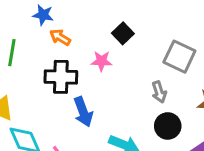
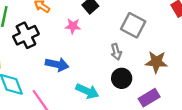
black cross: (61, 77) -> (26, 35), moved, turned -30
blue arrow: (83, 112) -> (57, 64), turned -60

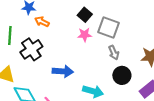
gray square: (133, 25) -> (108, 28), moved
pink star: (73, 26) -> (85, 35), moved

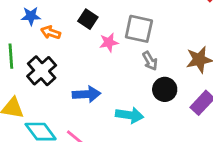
black square: (85, 15) -> (88, 19), moved

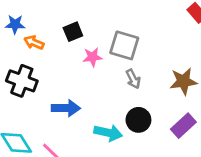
black square: (88, 19) -> (73, 32), turned 30
black cross: (42, 71) -> (22, 81), turned -32
black circle: (165, 89) -> (138, 120), moved

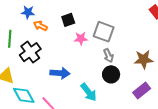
black cross: (22, 81) -> (30, 52), turned 30
black circle: (138, 120) -> (111, 74), moved
cyan arrow: (108, 133) -> (89, 92), turned 36

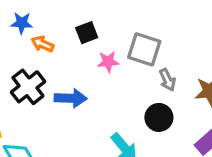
gray arrow: (108, 56) -> (167, 80), moved
blue arrow: (60, 73) -> (71, 98), moved

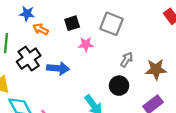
gray square: (144, 49) -> (112, 24), moved
gray arrow: (167, 80) -> (127, 60), turned -126

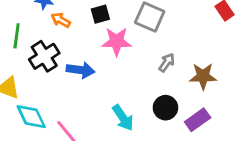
pink star: (86, 44) -> (117, 41), size x1.5
black circle: (119, 86) -> (165, 108), moved

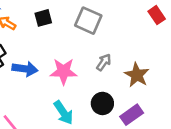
pink star: (117, 41) -> (63, 71), moved
brown star: (203, 76) -> (137, 75), turned 30

